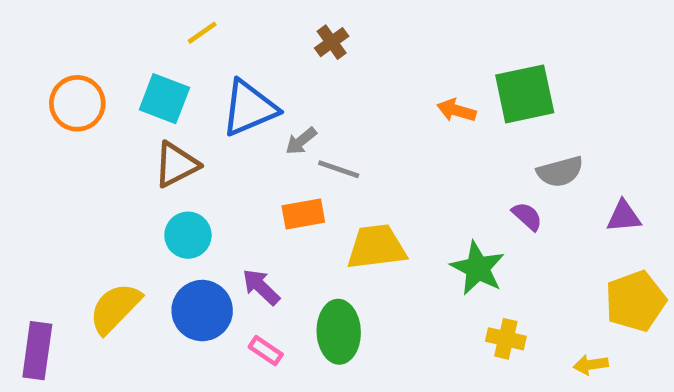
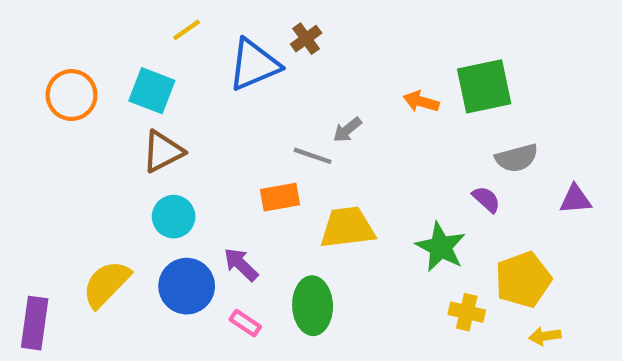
blue triangle: (249, 108) -> (254, 65), moved
gray arrow: (301, 141) -> (347, 130), moved
yellow pentagon: (635, 301) -> (523, 280), moved

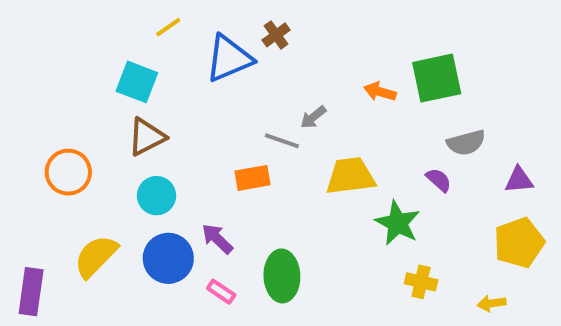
orange circle: (72, 95) -> (68, 172), moved
yellow trapezoid: (347, 227) -> (350, 176), moved
yellow pentagon: (523, 280) -> (519, 243), moved

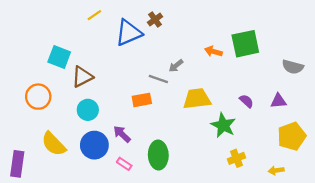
cyan square: (137, 82) -> (59, 57), moved
gray semicircle: (466, 143) -> (293, 67), moved, turned 30
purple triangle: (519, 180) -> (278, 101), moved
yellow semicircle: (96, 256) -> (54, 144), turned -88
yellow cross: (421, 282) -> (237, 158), turned -35

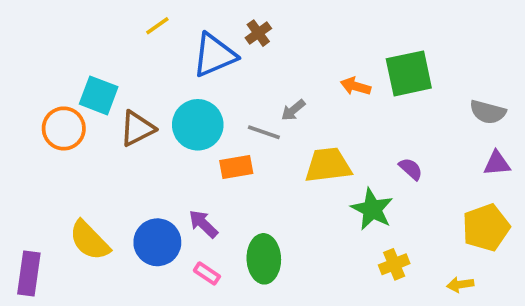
orange circle: (38, 97) -> (64, 128), moved
purple triangle: (278, 101) -> (497, 163), moved
cyan circle: (88, 110) -> (198, 125), moved, size x1.4

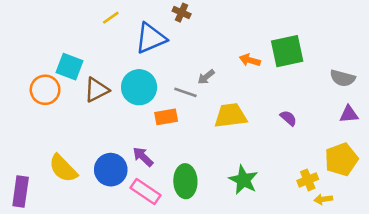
brown cross: (258, 33) -> (182, 13), moved, turned -30
green star: (372, 209) -> (243, 180), moved
yellow cross: (394, 264) -> (308, 180), moved
pink rectangle: (207, 273) -> (146, 192), size x1.6

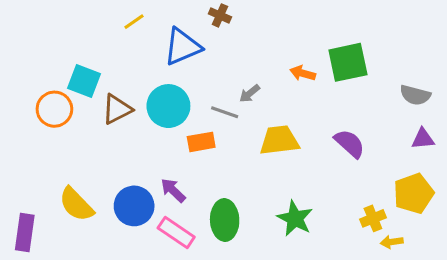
purple semicircle: (288, 118) -> (350, 143), size x1.5

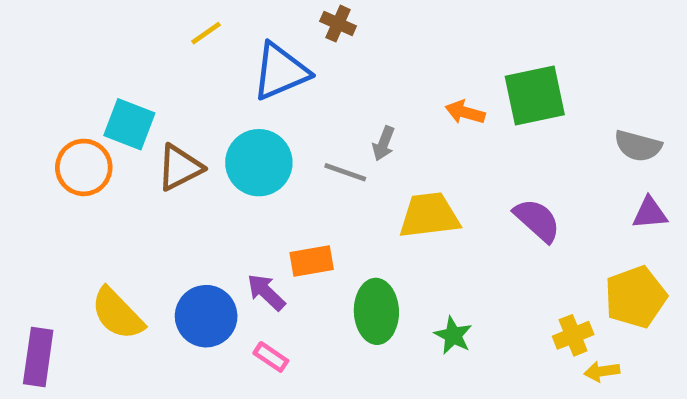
gray arrow: (250, 94) -> (384, 143), turned -30
orange rectangle: (201, 142) -> (312, 261), moved
green star: (295, 218) -> (453, 335), size x0.7
green ellipse: (225, 220) -> (376, 311), moved
pink rectangle: (176, 232) -> (271, 357), size x0.6

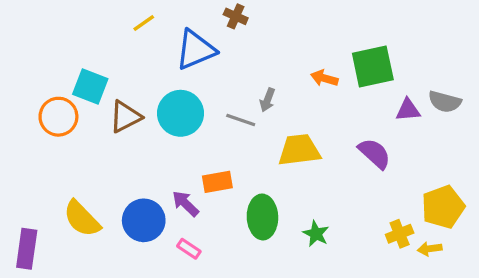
purple triangle: (650, 213) -> (408, 110), moved
yellow arrow: (602, 371) -> (430, 249), moved

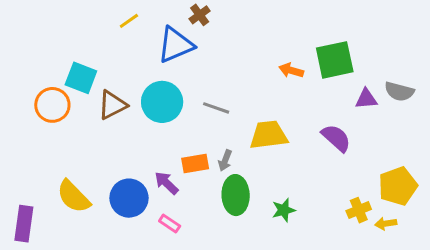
brown cross: (236, 16) -> (200, 15), moved, turned 30
gray arrow: (267, 100) -> (225, 160), moved
green star: (316, 234) -> (284, 210), turned 30

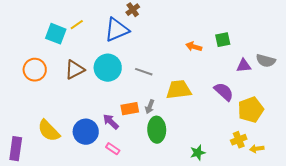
yellow line: (129, 21) -> (77, 25), moved
green square: (335, 60) -> (223, 40), size x0.6
cyan square: (81, 78) -> (56, 34), moved
yellow pentagon: (398, 186) -> (251, 110), moved
green star: (284, 210) -> (198, 153), moved

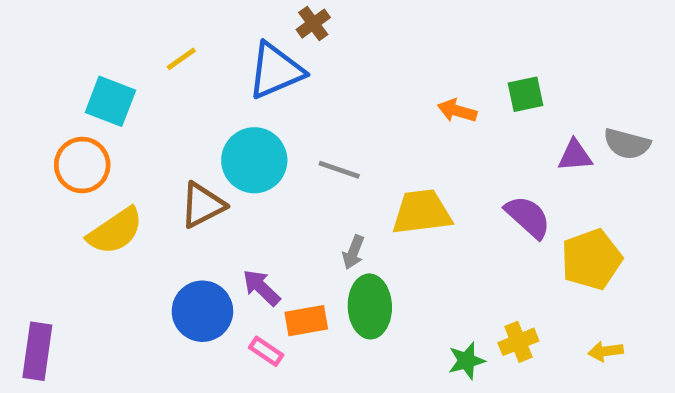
cyan square: (56, 34) -> (110, 101), moved
brown triangle: (75, 70) -> (202, 205), moved
orange rectangle: (130, 109) -> (306, 321), moved
yellow semicircle: (49, 131) -> (115, 231), moved, turned -80
yellow cross: (239, 140) -> (518, 342), moved

